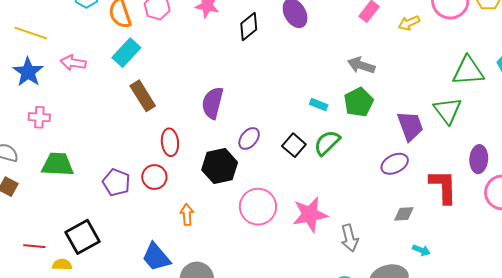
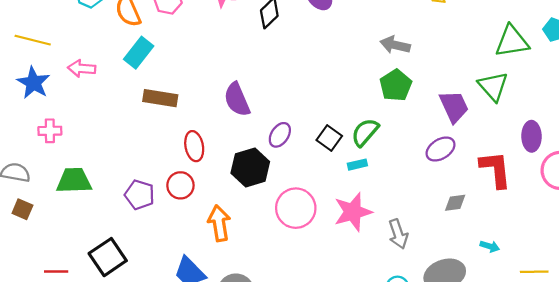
brown rectangle: (143, 96) -> (160, 98), turned -44
purple semicircle: (213, 103) -> (237, 99), turned -32
cyan rectangle: (319, 105) -> (357, 165), moved, turned -30
orange arrow: (187, 215) -> (219, 223), size x1.5
cyan arrow: (421, 250) -> (490, 246), moved

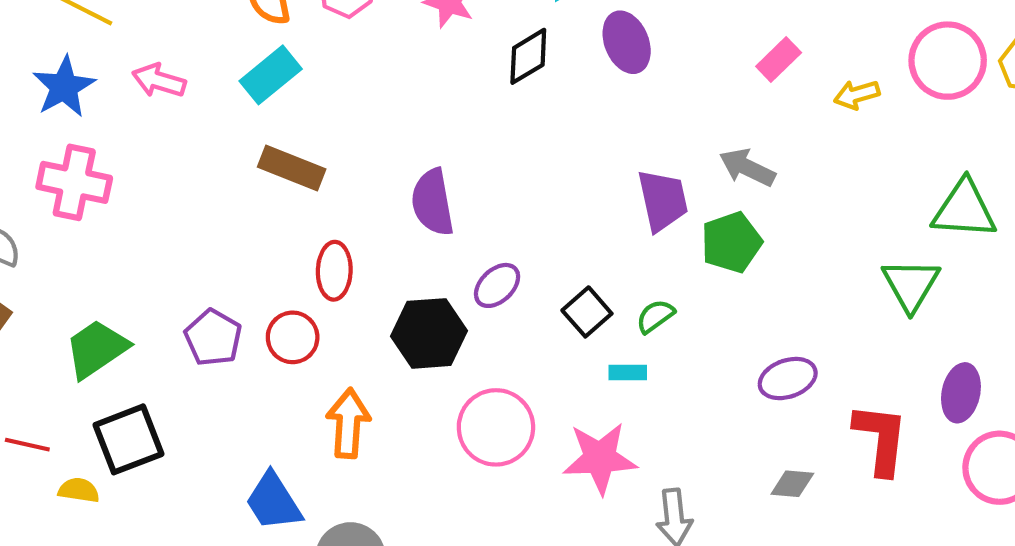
purple trapezoid: (454, 107) -> (663, 200), moved
pink cross: (50, 131) -> (74, 182), size x1.6
green semicircle: (365, 132) -> (655, 316), size x0.7
green trapezoid: (74, 181) -> (96, 349), moved, turned -45

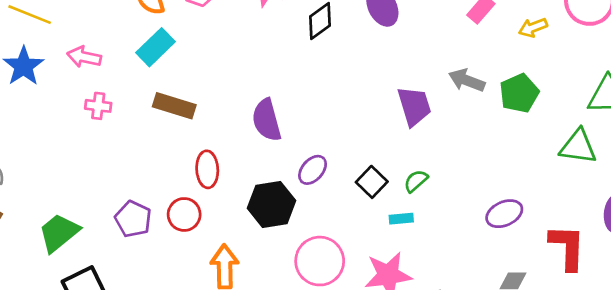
pink cross: (74, 182) -> (98, 106), moved, size x0.6
green pentagon: (731, 242) -> (519, 93), moved
green triangle: (911, 285) -> (578, 147), turned -48

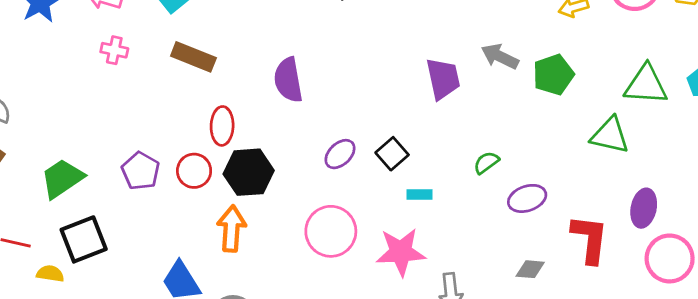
purple ellipse: (313, 170) -> (340, 154), moved
green semicircle: (416, 181) -> (486, 163), moved
black hexagon: (272, 204) -> (249, 172), moved

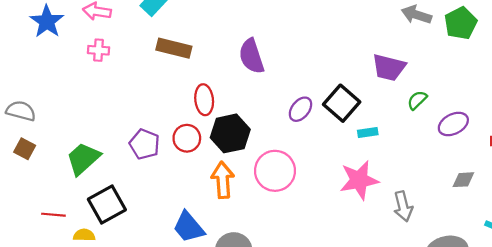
pink cross: (114, 50) -> (98, 50), moved
purple trapezoid: (443, 79) -> (389, 67), moved, turned 124
black square: (392, 154) -> (342, 103), size x1.4
pink circle: (331, 231) -> (275, 171), moved

